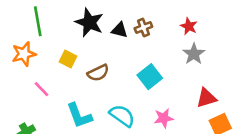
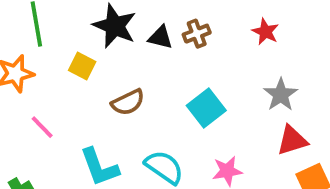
gray star: (194, 54) -> (281, 95), moved
yellow square: (68, 59) -> (82, 66), moved

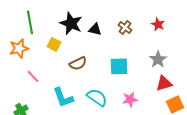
red star: (265, 32) -> (158, 24), moved
brown cross: (197, 34) -> (125, 27), moved, turned -32
cyan square: (206, 108) -> (119, 66), turned 36

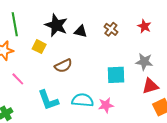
gray star: (158, 59) -> (144, 62), turned -30
cyan square: (119, 66) -> (116, 75), moved
cyan semicircle: (97, 97) -> (83, 100), turned -30
pink star: (130, 99) -> (106, 105), moved

